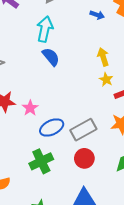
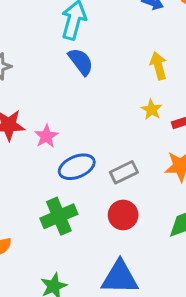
yellow star: (106, 80) -> (151, 110), moved
gray rectangle: (83, 130) -> (124, 172), size x0.7

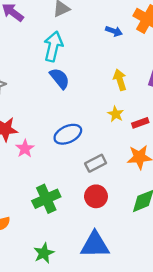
pink star: (46, 136) -> (25, 149), moved
blue ellipse: (77, 167) -> (68, 134), moved

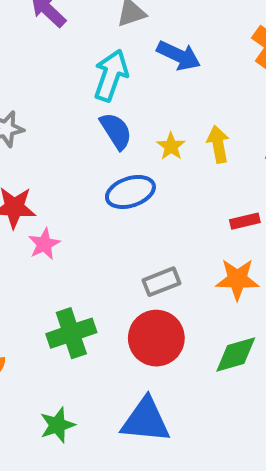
blue arrow: (114, 31) -> (179, 56), moved, size x1.5
yellow star: (116, 114) -> (171, 146), moved
blue ellipse: (68, 134) -> (130, 192), moved
red circle: (96, 196) -> (156, 338), size x1.4

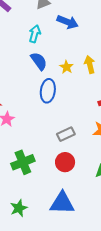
cyan arrow: (111, 75) -> (35, 34), size x0.7
blue ellipse: (130, 192) -> (48, 91), turned -60
red circle: (156, 338) -> (65, 162), size x0.7

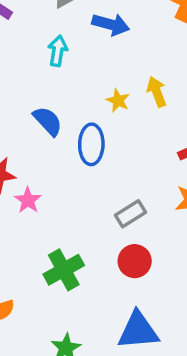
blue semicircle: (39, 61) -> (48, 121), moved

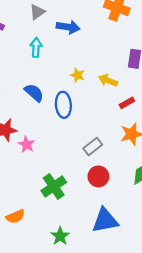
yellow arrow: (157, 92) -> (108, 80), moved, turned -42

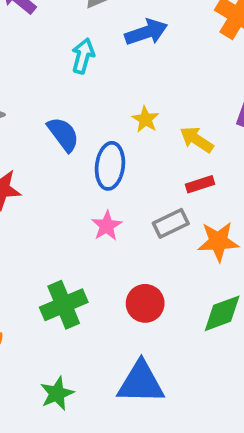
blue arrow: (68, 27) -> (146, 32), turned -40
red rectangle: (127, 103) -> (200, 184), moved
pink star: (26, 144) -> (107, 226), moved
gray rectangle: (93, 147) -> (171, 223), moved

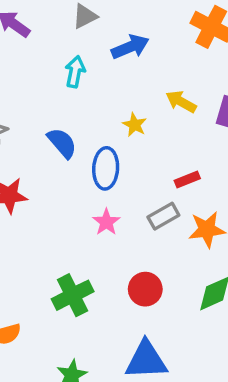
yellow arrow: (197, 140) -> (181, 102), moved

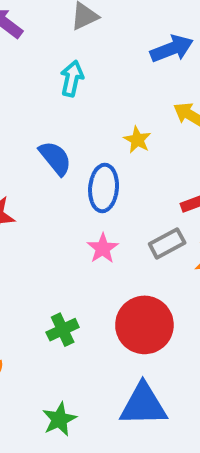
blue arrow: (130, 47) -> (172, 49), moved
red circle: (145, 289) -> (144, 325), size x1.5
green cross: (73, 295) -> (63, 330), size x0.7

